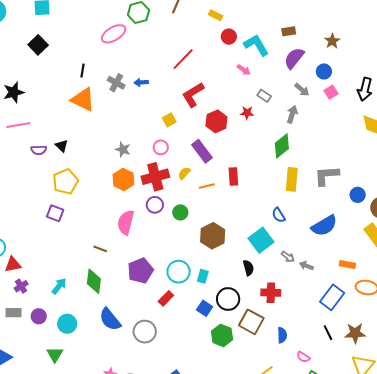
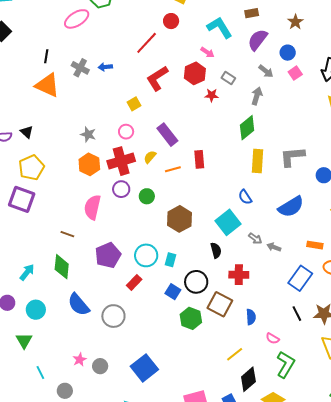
red circle: (229, 37) -> (171, 21), moved
red hexagon: (216, 121) -> (195, 73), moved
purple square: (55, 213) -> (22, 199), size x1.5

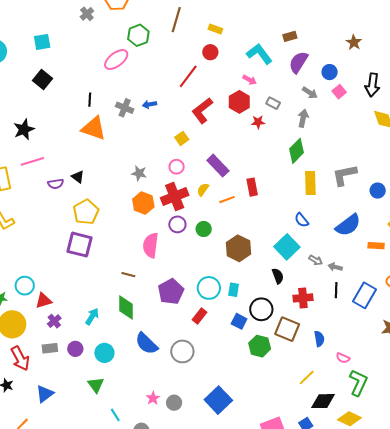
brown star: (295, 22) -> (354, 42), moved
orange rectangle: (315, 245) -> (376, 246), moved
black line: (297, 314) -> (336, 290), moved, turned 35
black diamond: (248, 379) -> (323, 401), turned 45

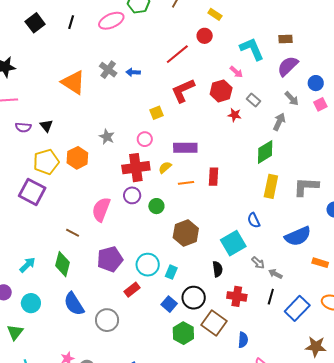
black line: (90, 100) -> (71, 22), moved
purple rectangle: (218, 166) -> (185, 148), turned -60
orange hexagon: (143, 203) -> (77, 158), moved

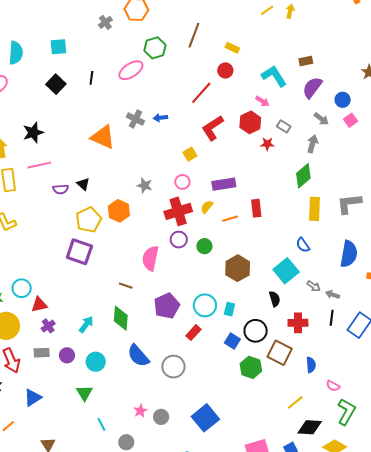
blue semicircle: (298, 236) -> (349, 254), turned -48

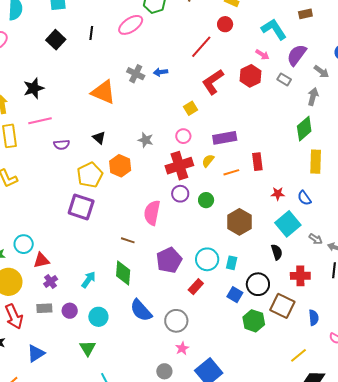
purple semicircle: (312, 88) -> (297, 55), moved
red star: (267, 144) -> (278, 194), moved
black triangle: (83, 184) -> (99, 138), moved
pink star: (140, 411) -> (182, 348), moved

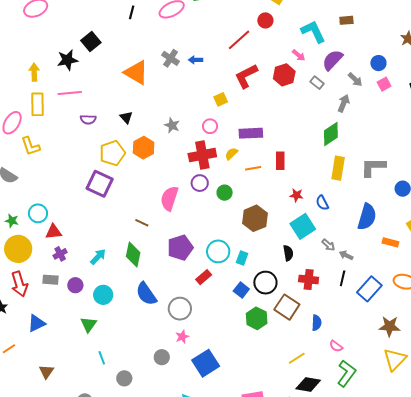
black square: (56, 40) -> (91, 42), moved

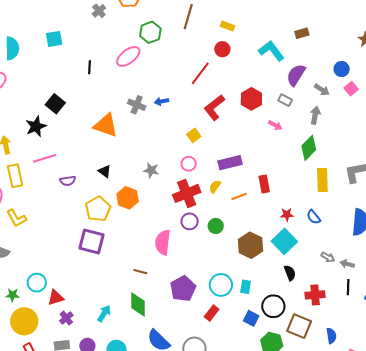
pink arrow: (299, 55) -> (275, 125), moved
cyan square: (303, 226) -> (284, 241), moved

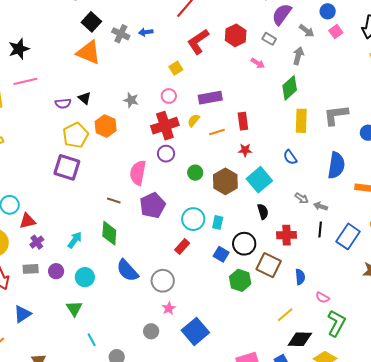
black square: (55, 104) -> (91, 22), moved
purple semicircle: (68, 181) -> (63, 103), moved
red star: (287, 215) -> (245, 150), moved
green circle: (216, 226) -> (195, 173), moved
purple pentagon: (183, 289) -> (153, 205), moved

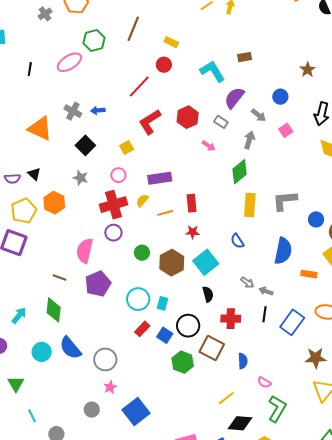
black square: (91, 22) -> (85, 145), moved
pink square: (336, 32) -> (286, 130), moved
red rectangle: (182, 246) -> (142, 329), moved
cyan circle: (85, 277) -> (42, 352), moved

